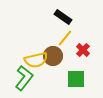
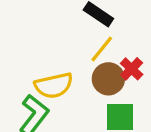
brown circle: (53, 56) -> (108, 79), moved

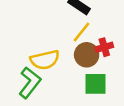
red cross: (132, 69) -> (104, 47), turned 30

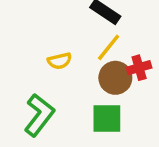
yellow semicircle: (45, 60) -> (60, 61), moved, size x0.6
green square: (95, 84) -> (107, 118), moved

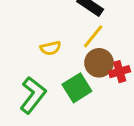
red cross: (139, 68) -> (120, 72), moved
green square: (107, 118) -> (77, 88), moved, turned -32

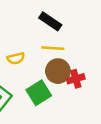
yellow line: (93, 36) -> (53, 48), turned 55

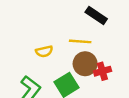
black rectangle: (50, 21) -> (96, 15), moved

